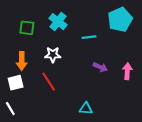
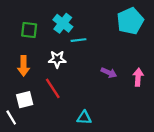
cyan line: (89, 37) -> (79, 40), moved
white square: (16, 83) -> (25, 100), moved
cyan triangle: (86, 109) -> (84, 118), moved

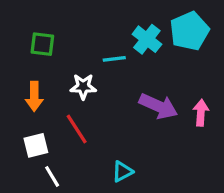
cyan cross: (63, 23) -> (147, 39), moved
purple arrow: (109, 73) -> (158, 106), size x1.6
white line: (11, 118) -> (52, 176), moved
cyan triangle: (84, 118) -> (122, 172), turned -32

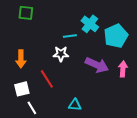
cyan pentagon: (189, 31) -> (116, 36), moved
green square: (42, 44) -> (26, 13), moved
white star: (83, 87) -> (61, 54), moved
cyan triangle: (122, 172) -> (75, 105), turned 32

